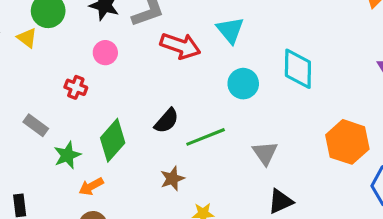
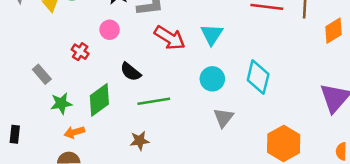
black semicircle: (167, 121) -> (131, 72), moved, turned 75
green line: (206, 137) -> (154, 101), moved
gray triangle: (265, 153) -> (223, 118), moved

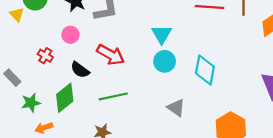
red arrow: (170, 38) -> (111, 55), moved
black semicircle: (131, 72) -> (80, 70), moved
cyan circle: (212, 79) -> (165, 61), moved
gray triangle: (223, 118) -> (176, 108), turned -30

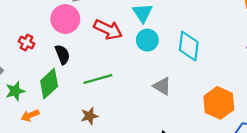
pink circle: (70, 35) -> (65, 19), moved, size x1.6
red arrow: (111, 55) -> (108, 29), moved
black semicircle: (80, 70) -> (62, 55), turned -144

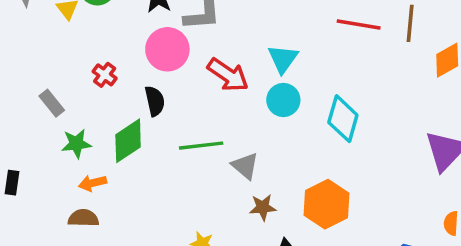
gray triangle: (162, 86) -> (245, 166), moved
orange hexagon: (219, 103) -> (326, 204), moved
brown star: (89, 116) -> (263, 207), moved

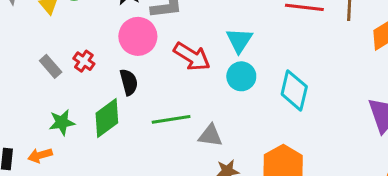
gray rectangle: (52, 103) -> (51, 66), moved
gray triangle: (245, 166) -> (210, 136), turned -30
orange arrow: (92, 183) -> (40, 155), moved

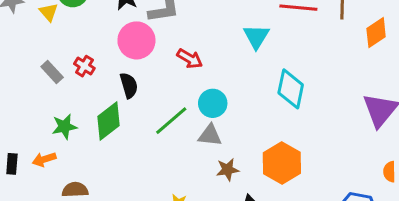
cyan triangle: (239, 40) -> (256, 37), moved
red arrow: (192, 57) -> (190, 59), size x0.7
cyan circle: (241, 76) -> (213, 103), moved
green line: (171, 119) -> (171, 121), turned -30

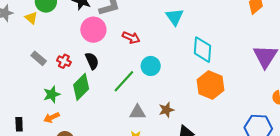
red cross: (84, 66) -> (64, 61), moved
gray triangle: (210, 135) -> (137, 112), moved
orange arrow: (44, 159) -> (52, 117), moved
orange hexagon: (282, 163) -> (210, 85), moved

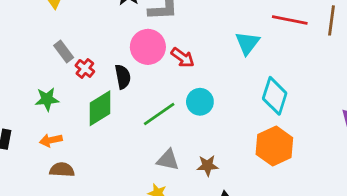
pink circle: (93, 30) -> (148, 47), moved
gray rectangle: (39, 58) -> (64, 51), moved
green star: (52, 94) -> (47, 99), moved

